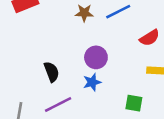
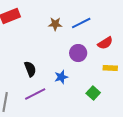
purple circle: (96, 57) -> (78, 53), moved
green square: (134, 103) -> (93, 93), turned 32

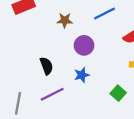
brown star: (55, 24) -> (65, 20), moved
purple circle: (78, 53) -> (84, 45), moved

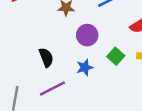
green square: (118, 93) -> (116, 56), moved

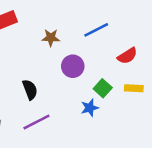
blue star: (85, 67) -> (90, 108), moved

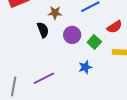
green square: (103, 88) -> (94, 42), moved
black semicircle: (30, 90) -> (43, 30), moved

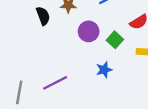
black semicircle: (43, 30) -> (43, 16), moved

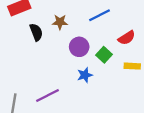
blue star: (104, 70) -> (85, 75), moved

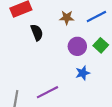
brown star: (60, 22) -> (67, 18), moved
green square: (104, 55) -> (101, 45), moved

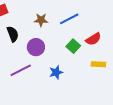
purple circle: (77, 46) -> (36, 47), moved
purple line: (48, 92) -> (21, 70), moved

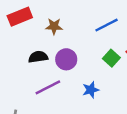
brown star: (41, 20) -> (54, 26), moved
black semicircle: (13, 34) -> (38, 57), moved, turned -77

